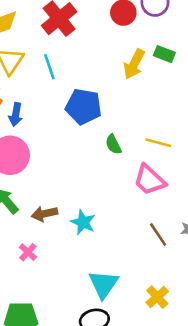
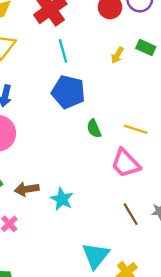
yellow arrow: (134, 64) -> (117, 55), size x0.6
cyan line: (49, 67) -> (63, 51), moved
cyan triangle: (103, 284) -> (96, 256), moved

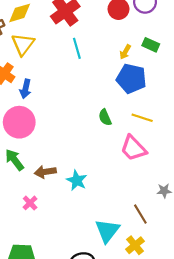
blue pentagon: (68, 92) -> (131, 79), moved
brown line: (131, 214) -> (140, 214), moved

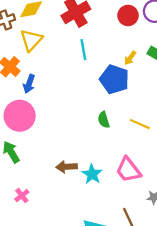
blue pentagon: (131, 79) -> (114, 79), moved
pink trapezoid: (133, 148) -> (128, 170), moved
brown arrow: (45, 172) -> (67, 167), moved
cyan star: (77, 180) -> (92, 174), moved

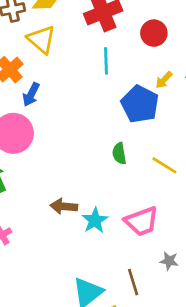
red circle: (128, 15) -> (154, 33), moved
yellow triangle: (31, 40) -> (41, 40), turned -40
pink trapezoid: (128, 170) -> (142, 221), turned -80

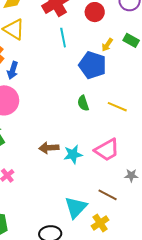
cyan star: (95, 220) -> (73, 154), turned 30
brown line: (133, 282) -> (108, 195), turned -36

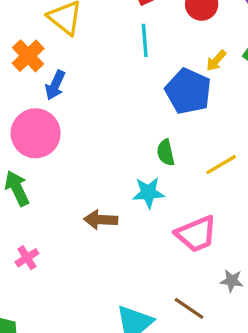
yellow line: (117, 107) -> (221, 165), turned -60
cyan star: (73, 154) -> (148, 193), moved

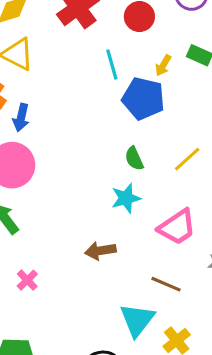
cyan line: (145, 40) -> (112, 64), moved
brown arrow: (101, 220) -> (100, 251), moved
brown line: (189, 308) -> (166, 284), moved

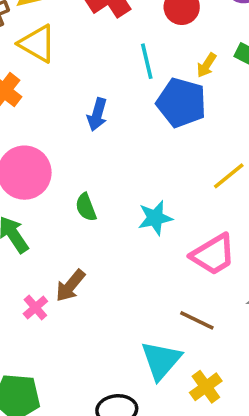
blue arrow: (21, 118) -> (97, 114), moved
green semicircle: (134, 159) -> (86, 207), moved
brown arrow: (100, 251) -> (70, 286), moved, turned -44

